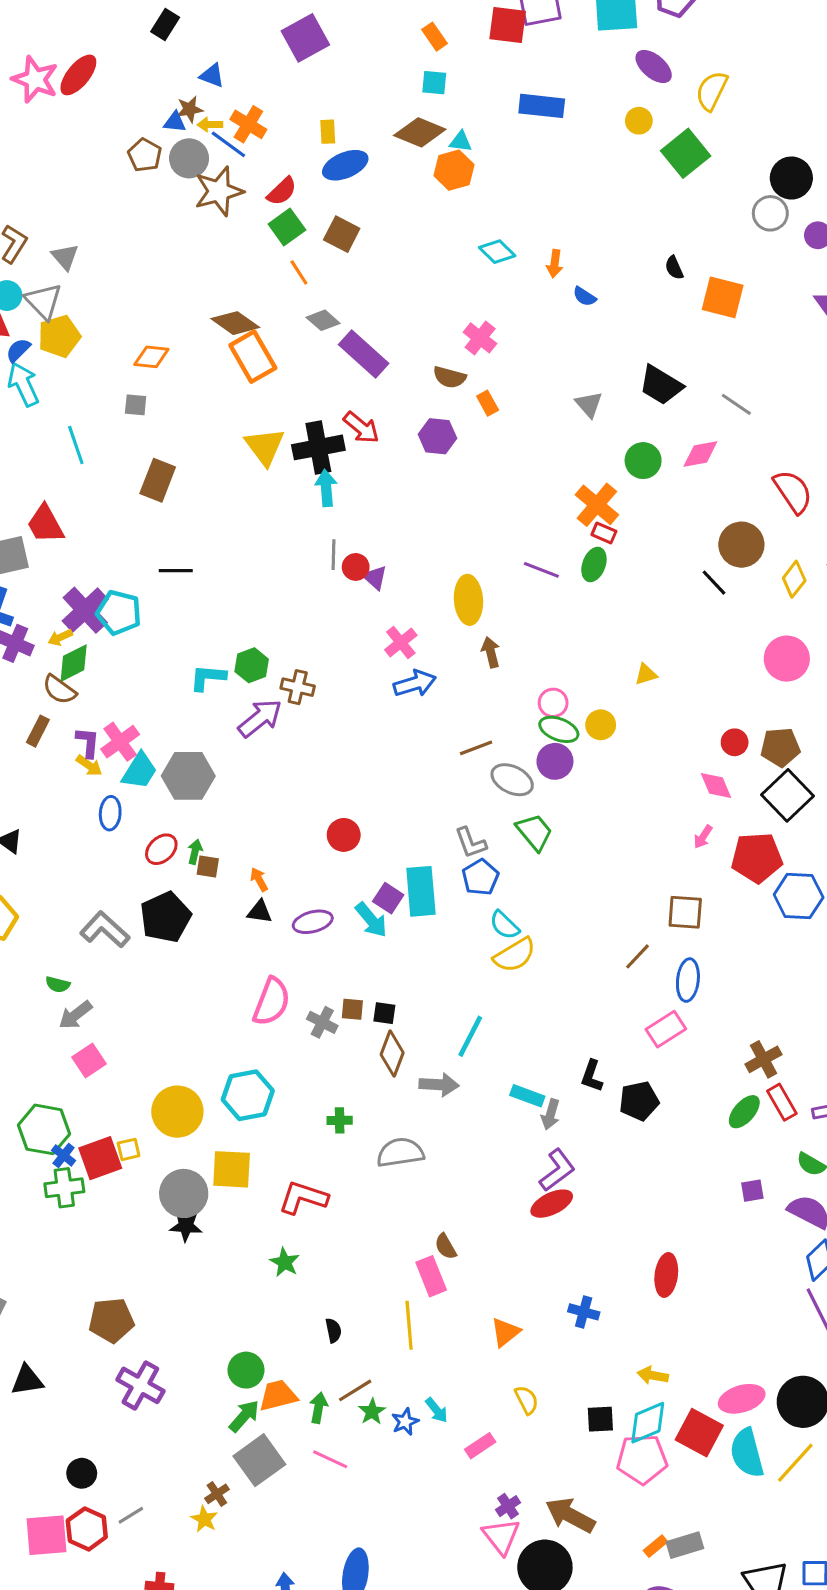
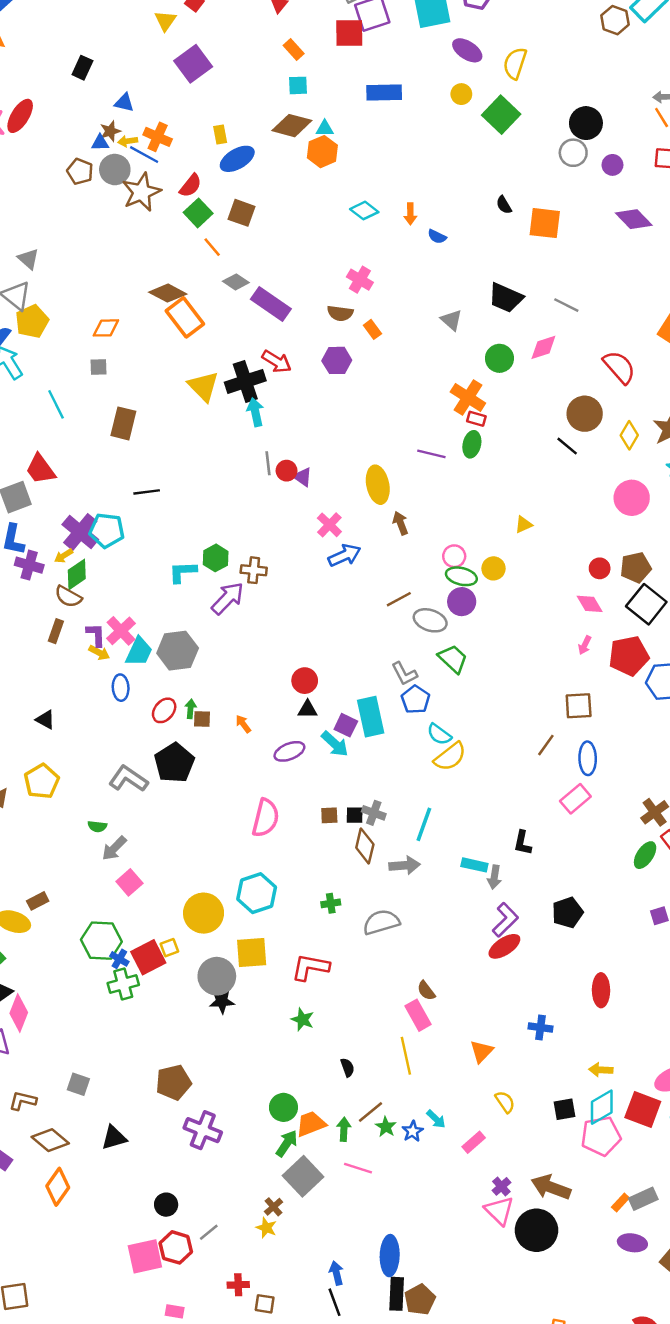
black triangle: (260, 912) -> (308, 709), moved
gray cross: (322, 1022) -> (374, 813), moved
black pentagon: (639, 1101) -> (568, 913), moved

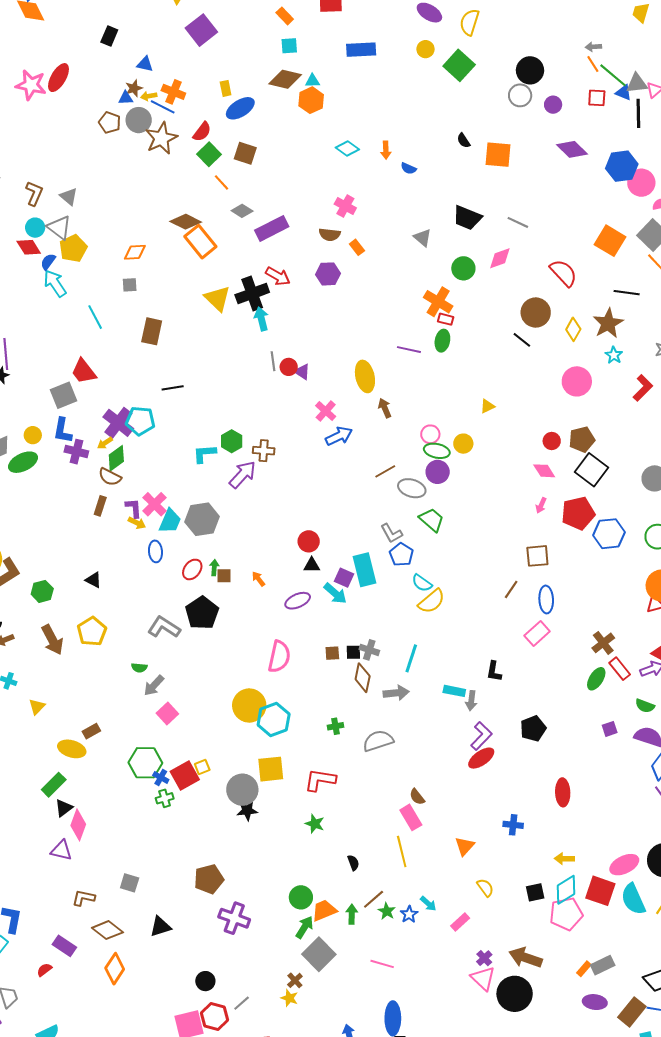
purple rectangle: (271, 304) -> (272, 228), turned -60
yellow circle: (204, 913) -> (249, 706), moved
green cross: (123, 984) -> (165, 798), size x0.7
pink line: (358, 1168) -> (382, 964), moved

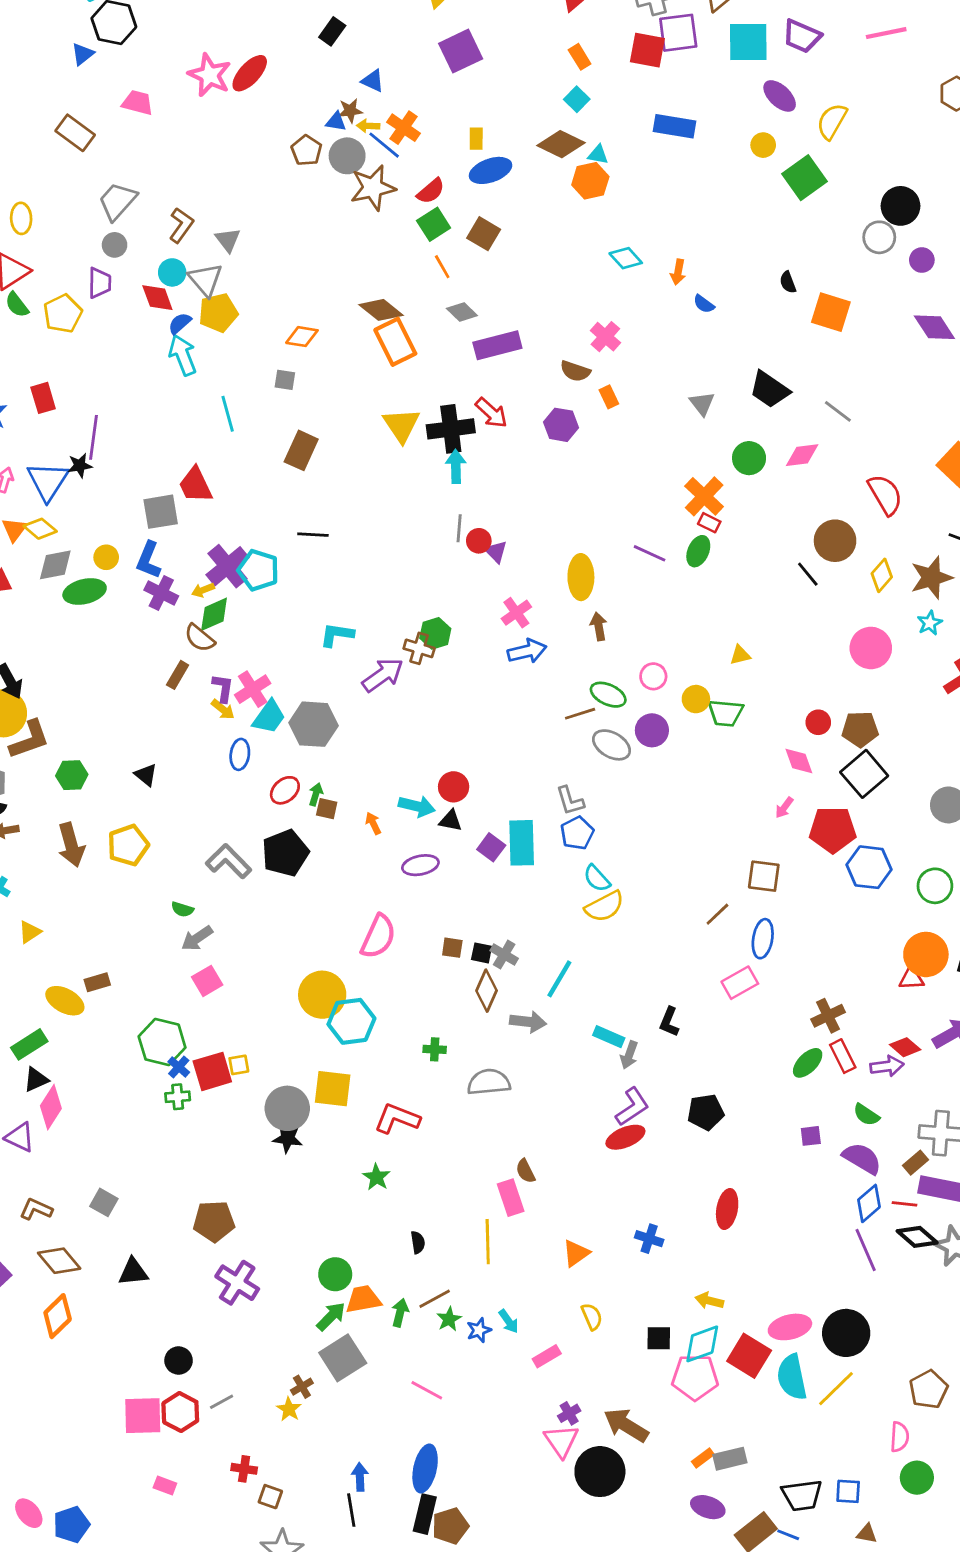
cyan square: (289, 46) -> (577, 99), turned 36
green hexagon: (232, 441) -> (435, 633), moved
green ellipse: (437, 451) -> (608, 695), moved
green trapezoid: (432, 520) -> (725, 713), moved, turned 132
cyan arrow: (335, 593) -> (417, 806), moved, turned -40

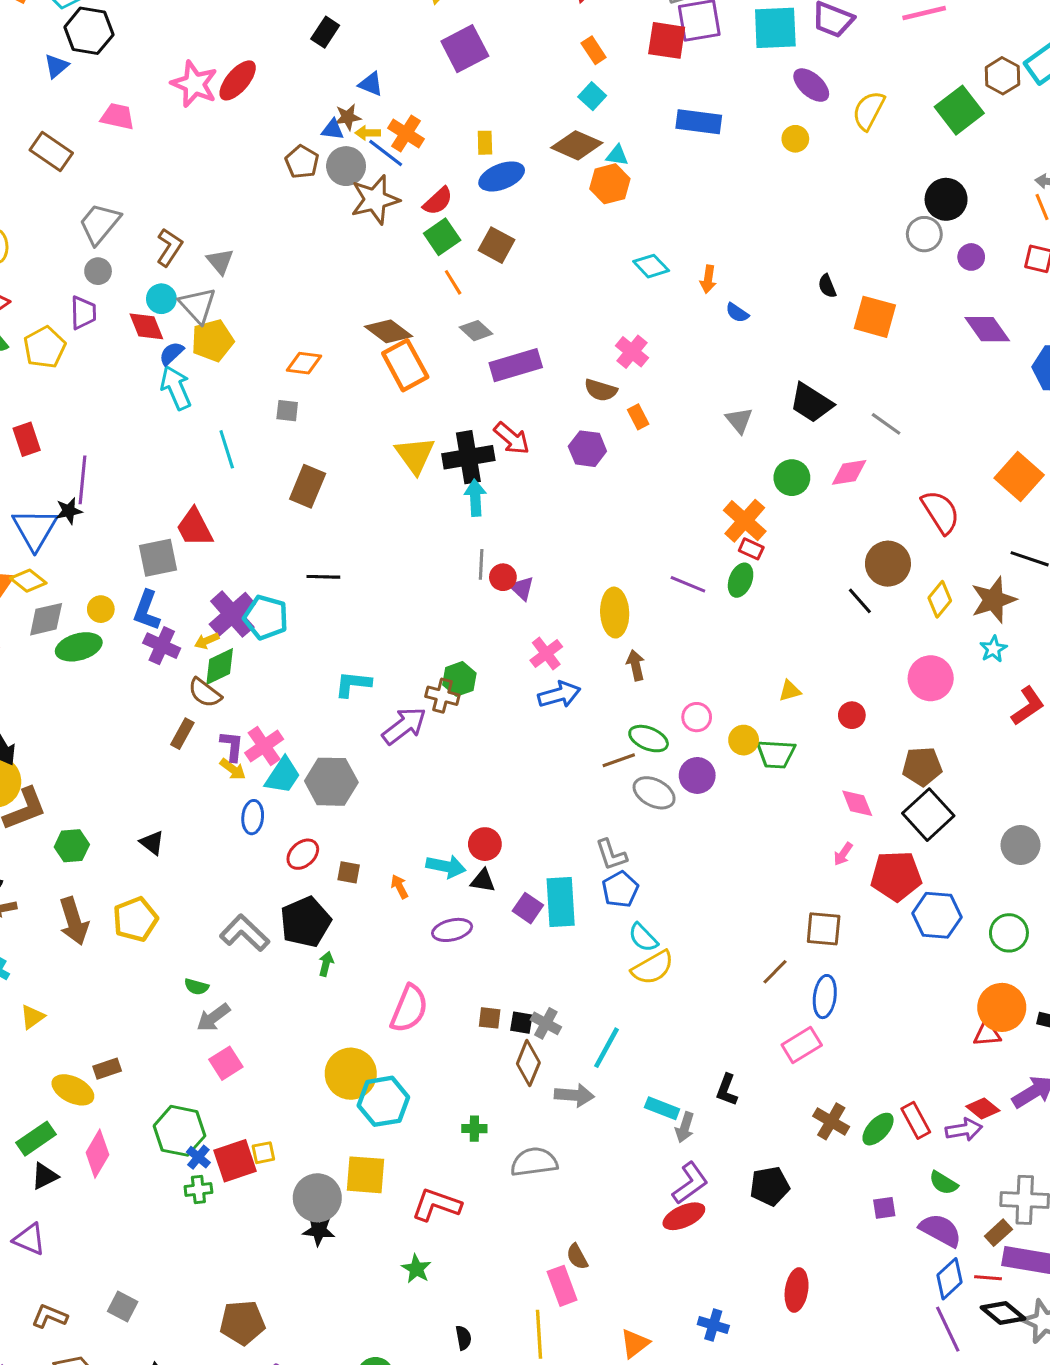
green square: (804, 178) -> (959, 110), moved
red circle: (818, 722) -> (852, 715), moved
green arrow: (316, 794) -> (326, 964), moved
brown cross: (828, 1016) -> (831, 1121), moved, turned -32
pink diamond: (51, 1107) -> (97, 1154), moved

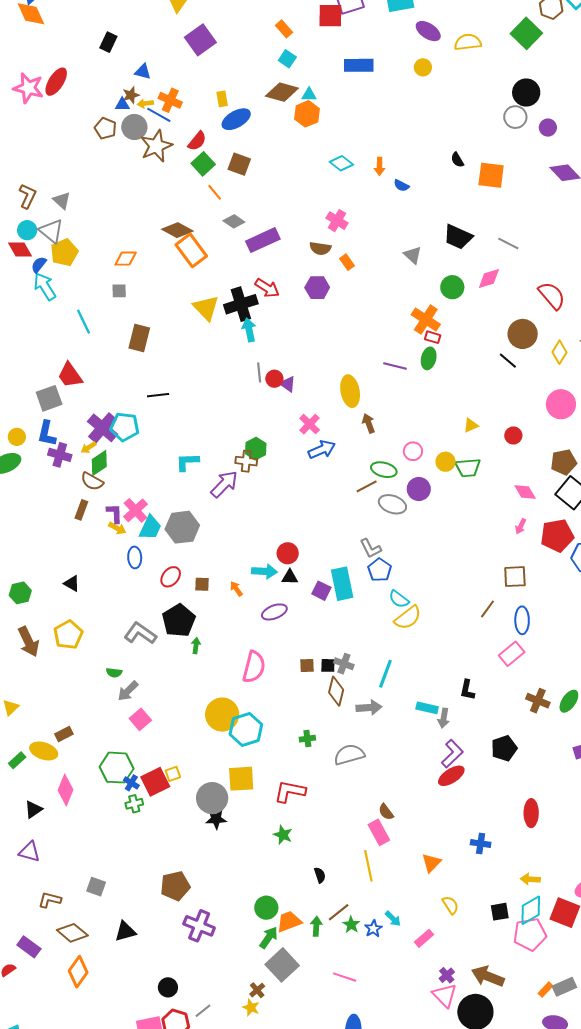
yellow semicircle: (869, 111) -> (468, 42), turned 64
green rectangle: (36, 1139) -> (17, 760), moved, size x0.7

